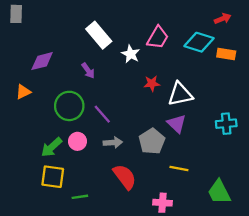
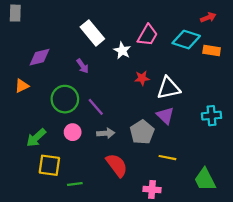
green arrow: (52, 147) -> (36, 138), moved

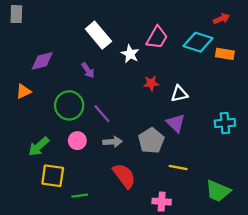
white triangle: (169, 88) -> (179, 94), size x0.7
green trapezoid: (205, 180) -> (218, 191), turned -40

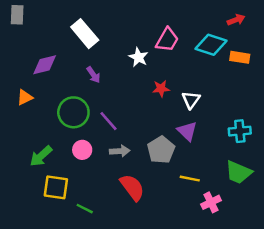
white rectangle: (98, 35) -> (85, 34), moved
white triangle: (179, 94) -> (191, 100), turned -42
green trapezoid: (218, 191) -> (239, 172), moved
green line: (80, 196) -> (85, 209), turned 35
pink cross: (162, 202) -> (211, 202), moved, turned -30

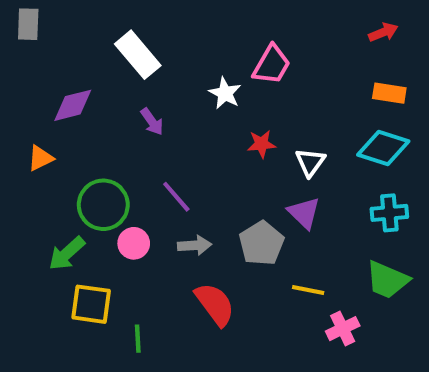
cyan diamond: (211, 45) -> (383, 148), moved
green circle: (73, 112) -> (103, 205), moved
green line: (85, 209) -> (138, 339), turned 60

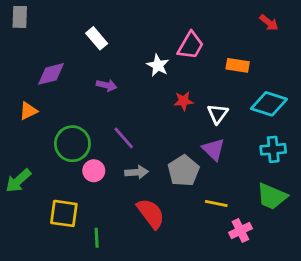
red arrow: (383, 32) -> (269, 23), turned 60
white rectangle: (138, 55) -> (97, 38), size x0.7
orange rectangle: (389, 93) -> (238, 65), moved
purple arrow: (152, 122) -> (107, 85), turned -42
green arrow: (67, 253) -> (18, 181), moved

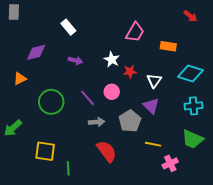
white star: (158, 65) -> (112, 59), moved
pink circle: (94, 171) -> (112, 92), moved

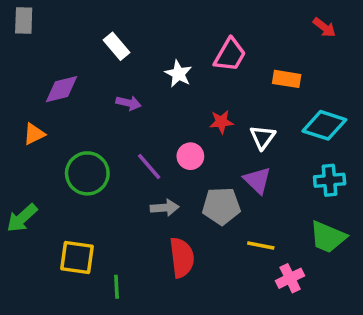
white star: (112, 59) -> (178, 74), moved
gray pentagon: (130, 121) -> (221, 206), turned 30
red semicircle: (107, 151) -> (182, 258), turned 30

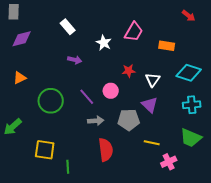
purple diamond: (62, 89) -> (22, 39), moved

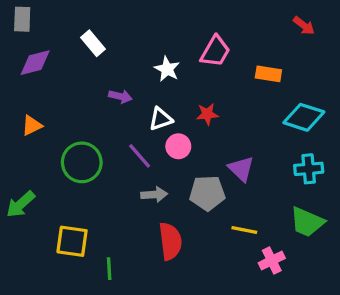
white rectangle: (68, 27) -> (93, 43), moved
white triangle: (153, 80) -> (161, 119), moved, turned 35

